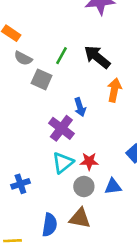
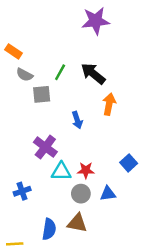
gray square: (42, 79) -> (42, 94), turned -30
purple cross: (61, 128) -> (45, 147), moved
cyan triangle: (63, 163) -> (61, 172), turned 40

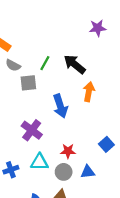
purple star: (96, 21) -> (98, 28), moved, size x0.7
blue arrow: (77, 120) -> (60, 106), size x1.5
cyan triangle: (61, 172) -> (39, 162), moved

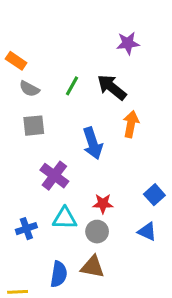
purple star: (98, 28) -> (128, 43), moved
gray square: (28, 83) -> (34, 126), moved
blue triangle: (88, 172) -> (147, 232), moved, turned 32

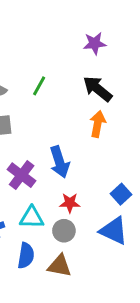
black arrow: (112, 87) -> (98, 89), moved
blue arrow: (93, 143) -> (60, 162), moved
blue triangle: (147, 232) -> (114, 231), size x1.5
blue semicircle: (59, 274) -> (26, 256), moved

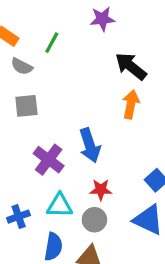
purple star: (95, 43) -> (102, 19), moved
green line: (39, 86) -> (52, 43), moved

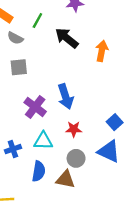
black arrow: (131, 66) -> (67, 38), moved
orange arrow: (131, 104) -> (102, 51), moved
gray circle: (94, 220) -> (76, 158), moved

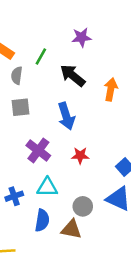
gray semicircle: (15, 38) -> (17, 75), turned 70
blue arrow: (66, 96) -> (66, 116), moved
red star: (74, 129) -> (80, 156), moved

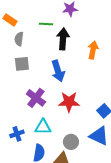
green line: (41, 56) -> (46, 24), moved, turned 64
black arrow: (73, 75) -> (63, 39), turned 55
red star: (80, 156) -> (69, 102), size x1.5

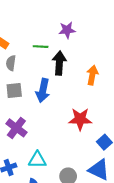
blue arrow: (58, 71) -> (43, 91), moved, turned 30
purple cross: (36, 98) -> (16, 128), moved
red star: (69, 102) -> (80, 119), moved

